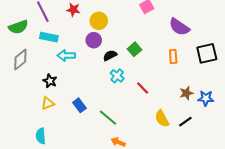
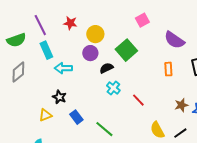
cyan rectangle: (49, 37) -> (46, 50), turned 54
green square: (134, 49) -> (126, 50), moved, size x1.5
black star: (50, 81) -> (59, 97), moved

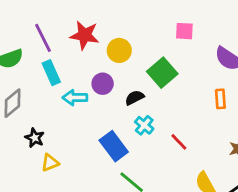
pink square: (142, 20) -> (184, 31), turned 32
red star: (70, 23) -> (85, 35), size x1.5
purple circle: (90, 53) -> (103, 84), moved
black star: (59, 97) -> (35, 138), moved
blue rectangle: (76, 117) -> (114, 146), moved, size x1.5

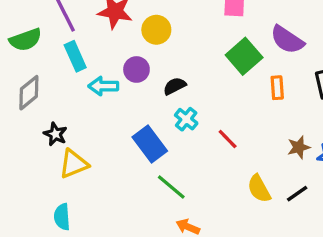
green square: (162, 73) -> (244, 56), moved
yellow triangle: (50, 163) -> (74, 164), size x1.4

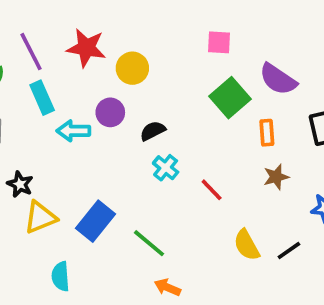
blue rectangle: (150, 144) -> (96, 221), moved, turned 76
brown star: (299, 147) -> (276, 177), moved
cyan semicircle: (62, 217) -> (61, 276), moved

